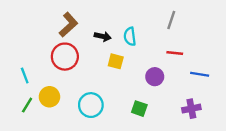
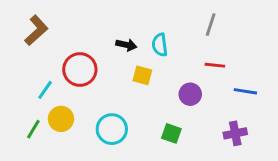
brown L-shape: (68, 25) -> (36, 30), moved
cyan line: (25, 75) -> (45, 90), moved, turned 56

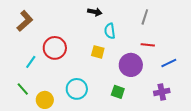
black arrow: (126, 45) -> (95, 12), moved
blue line: (245, 91) -> (169, 63), turned -35
purple circle: (190, 94) -> (131, 65), size x1.5
yellow circle: (61, 119) -> (45, 100), moved
green line: (33, 129) -> (23, 89), turned -72

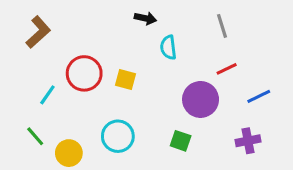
gray line: (145, 17) -> (222, 26), turned -35
red line: (148, 45) -> (227, 69), turned -32
yellow square: (98, 52) -> (125, 80), moved

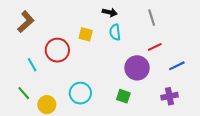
black arrow: (145, 18) -> (110, 12), moved
yellow square: (125, 80) -> (86, 34), moved
cyan line: (47, 95) -> (32, 65), turned -64

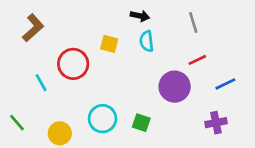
green line: (24, 93) -> (17, 123), moved
green square: (123, 96) -> (141, 123), moved

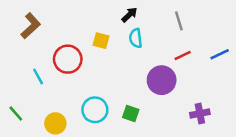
black arrow: (140, 16) -> (129, 15), turned -56
blue line: (225, 84) -> (220, 54), moved

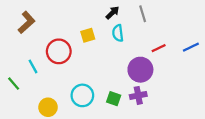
gray line: (179, 21) -> (143, 14), moved
yellow square: (101, 41) -> (88, 35), turned -32
green line: (16, 114) -> (14, 84), moved
purple cross: (200, 114) -> (138, 95), moved

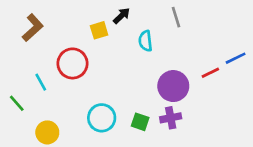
black arrow: (112, 13) -> (122, 16), moved
yellow square: (88, 35) -> (99, 30), moved
red line: (159, 48) -> (210, 73), moved
yellow circle: (48, 107) -> (47, 132), moved

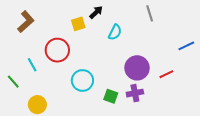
gray line: (176, 17) -> (150, 13), moved
cyan semicircle: (145, 41) -> (115, 32), turned -147
red line: (210, 73) -> (166, 74), moved
cyan circle: (102, 118) -> (82, 80), moved

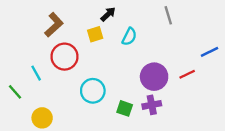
brown L-shape: (26, 22) -> (54, 25), moved
yellow square: (78, 24) -> (95, 34), moved
red line: (166, 74) -> (187, 74), moved

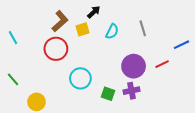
gray line: (168, 15) -> (143, 28), moved
brown L-shape: (54, 25) -> (60, 21), moved
cyan line: (36, 73) -> (13, 38), moved

